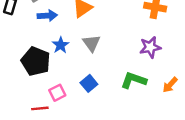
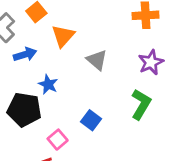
gray triangle: (91, 43) -> (97, 60), moved
green L-shape: (134, 80) -> (141, 104), turned 115

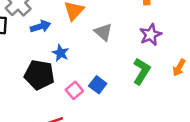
pink square: (58, 140) -> (74, 90), moved

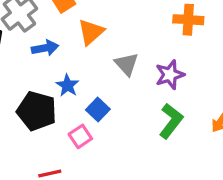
purple star: (151, 35) -> (170, 75), moved
blue square: (98, 85) -> (98, 110), moved

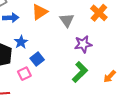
orange cross: (188, 20) -> (99, 13), turned 30
gray triangle: (127, 64) -> (67, 20), moved

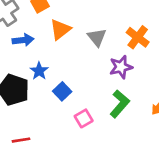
orange cross: (99, 13) -> (138, 37), moved
pink square: (24, 74) -> (84, 118), moved

